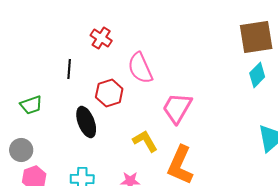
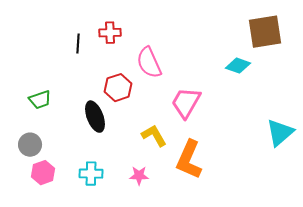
red cross: (101, 38) -> (110, 33), turned -35
black line: (69, 69) -> (78, 44), moved
cyan diamond: (257, 75) -> (238, 66), moved, turned 65

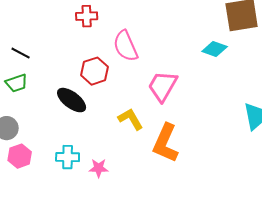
black line: (78, 44) -> (21, 53), moved, turned -66
black ellipse: (95, 117) -> (72, 100), turned -32
pink star: (139, 176) -> (99, 168), moved

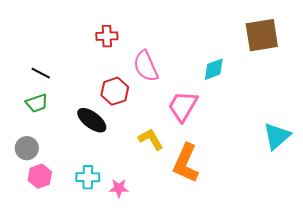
cyan diamond: (215, 49) -> (214, 69), moved, turned -40

